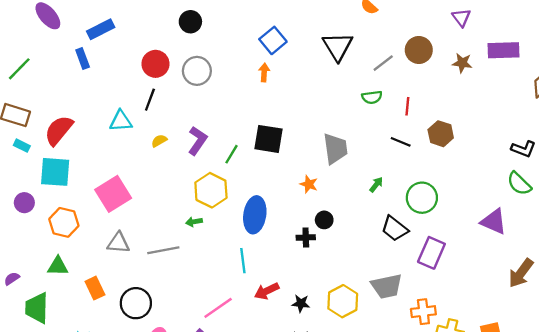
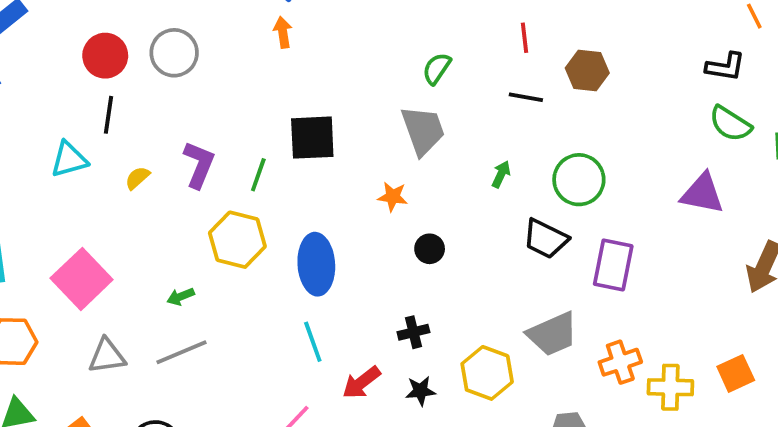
green semicircle: (372, 97) -> (437, 69), moved, turned 144
green arrow: (194, 222) -> (181, 297), moved
black cross: (306, 237) -> (413, 332), moved

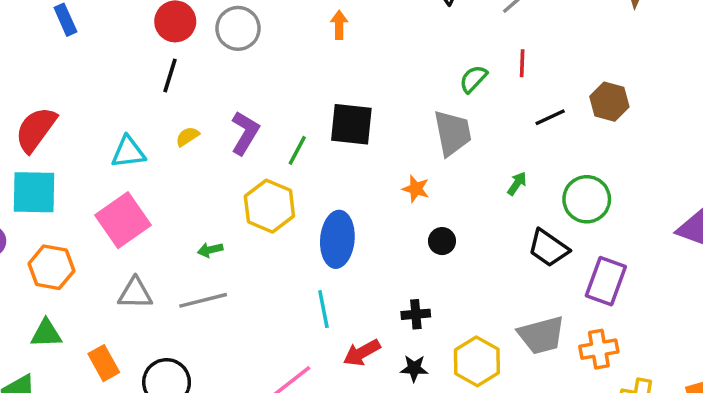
red line: (524, 38) -> (522, 63), moved
black line: (526, 97) -> (550, 117), turned -44
cyan triangle: (69, 159) -> (128, 152), moved
orange cross: (620, 362) -> (599, 349), moved

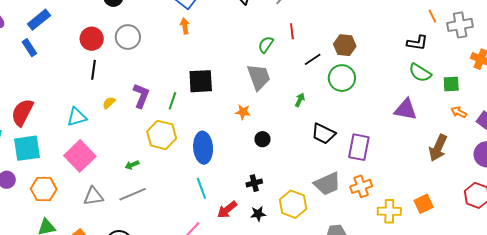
green circle: (587, 199) -> (342, 78), moved

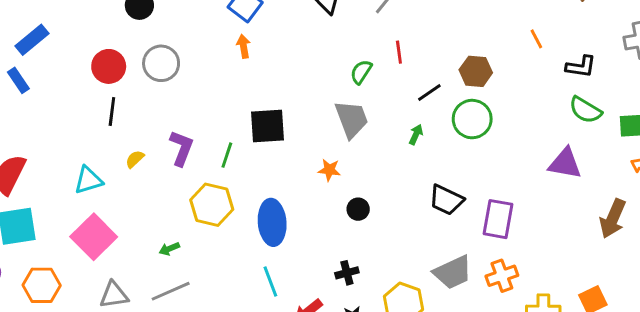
orange line: (432, 16) -> (536, 39), moved
green arrow: (300, 100) -> (416, 135), moved

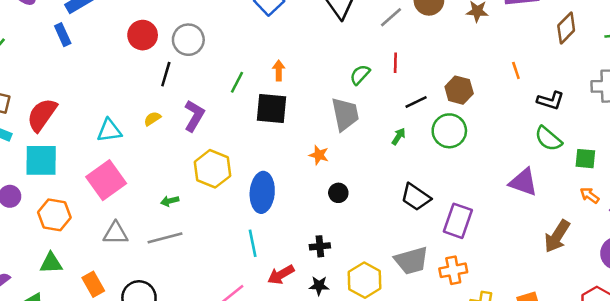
orange arrow: (244, 46) -> (279, 70), moved
black line: (112, 111) -> (166, 74), moved
green line: (227, 155) -> (237, 82), moved

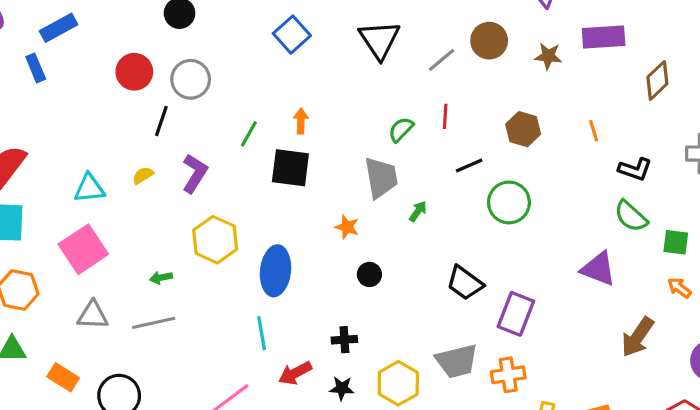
brown hexagon: (459, 90) -> (523, 129), moved
green arrow: (399, 136) -> (418, 211), moved
orange rectangle: (93, 284) -> (63, 377), turned -30

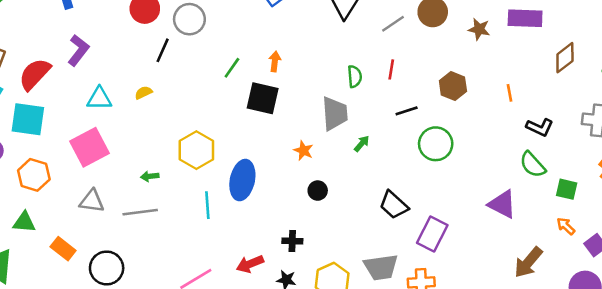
green semicircle: (401, 129) -> (355, 76), turned 125
purple L-shape: (195, 173) -> (78, 50), moved
cyan line: (262, 333) -> (207, 205), moved

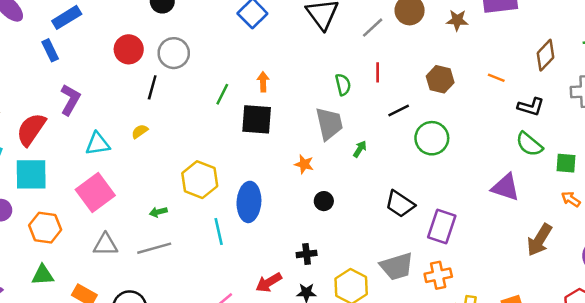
brown diamond: (565, 58) -> (546, 55), moved
orange line: (510, 93) -> (496, 78), turned -49

